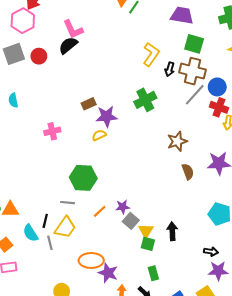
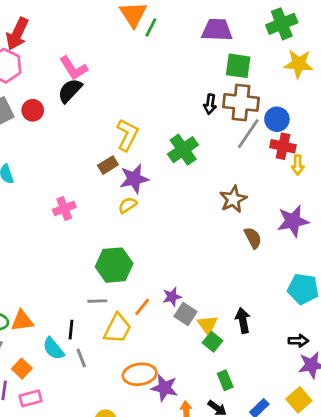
yellow L-shape: (151, 54) -> (127, 135), moved
yellow trapezoid: (65, 227) -> (117, 328), moved
green square: (148, 244) -> (213, 342), turned 32

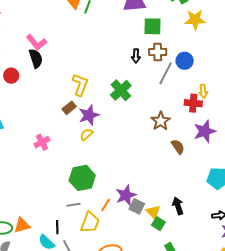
black semicircle: (70, 91) -> (36, 58), turned 126
brown cross: (241, 102) -> (158, 52), size x0.7
red cross: (283, 146) -> (193, 103), moved
purple star: (172, 297) -> (126, 195), size x1.5

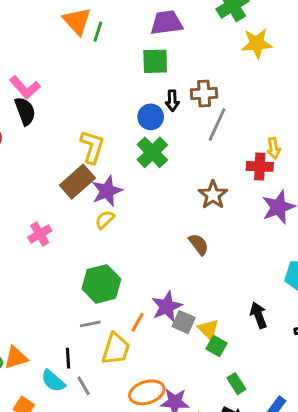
green square: (152, 26) -> (155, 61), moved
blue circle: (185, 61) -> (151, 117), moved
brown rectangle: (69, 108) -> (77, 182), size x1.6
brown semicircle: (178, 147) -> (199, 244), moved
black arrow: (178, 206) -> (259, 315), moved

